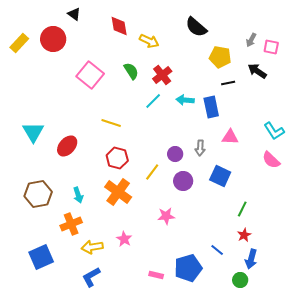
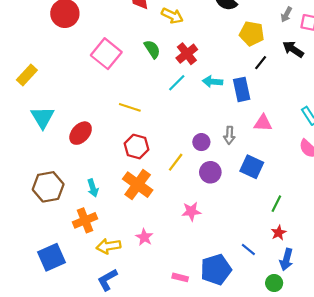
yellow rectangle: (19, 43) -> (27, 75), moved
black line: (228, 83) -> (261, 63), turned -40

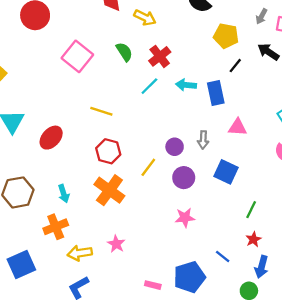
pink star: (191, 211) -> (185, 218), moved

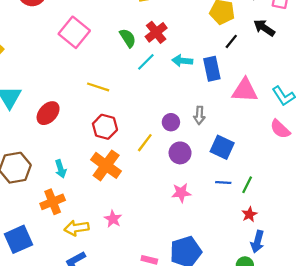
green semicircle: (124, 52) -> (128, 38), moved
pink triangle: (237, 127) -> (245, 90), moved, size x1.4
blue line: (223, 256) -> (223, 182), moved, turned -35

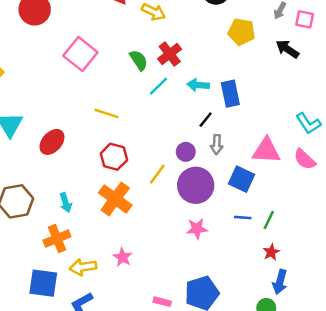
black line: (231, 41) -> (206, 120), moved
pink triangle: (245, 90) -> (266, 151), moved
purple circle: (180, 153) -> (196, 185), size x1.5
blue square: (18, 239) -> (43, 283), moved, turned 32

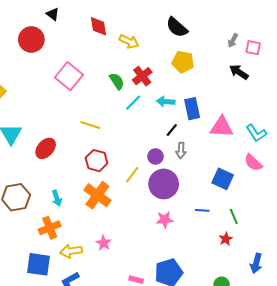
yellow pentagon: (241, 32) -> (183, 62), moved
pink triangle: (266, 151) -> (222, 127), moved
blue square: (241, 179) -> (223, 179), moved
green line: (269, 220) -> (234, 217), moved, turned -49
blue arrow: (280, 282) -> (256, 263), moved

